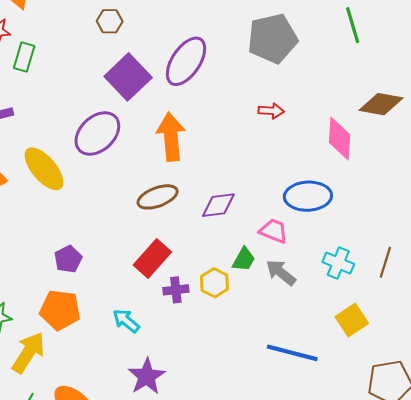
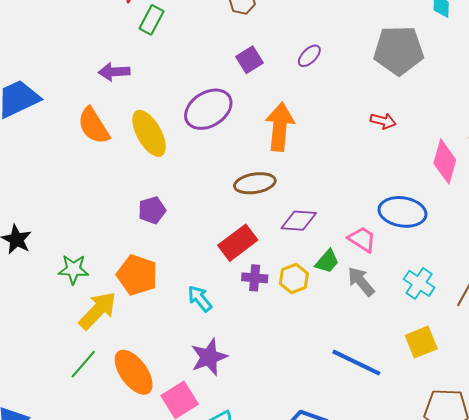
purple ellipse: (186, 61) -> (309, 56), size x0.5
purple square: (128, 77) -> (249, 60), size x0.6
purple diamond: (218, 205) -> (299, 221), moved
purple pentagon: (68, 259) -> (152, 210), moved

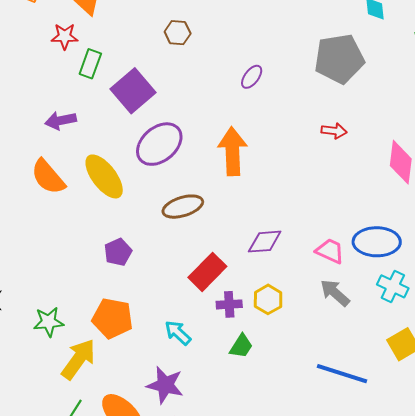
purple square: (249, 60) -> (133, 91), moved, size x1.6
brown ellipse: (255, 183) -> (183, 207), moved
blue ellipse: (402, 212) -> (377, 242), moved
green trapezoid: (327, 261) -> (241, 346), moved
purple star: (209, 357) -> (165, 385), moved, turned -30

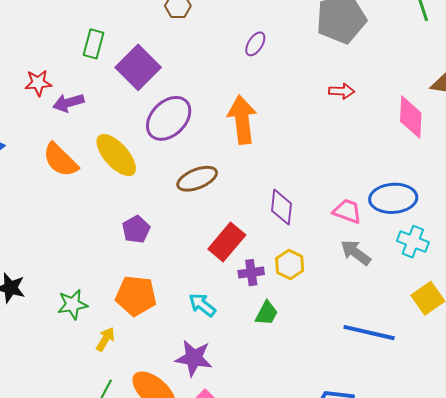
red star: (65, 36) -> (38, 83), moved
purple diamond: (265, 242) -> (282, 207), turned -75
yellow arrow: (78, 359) -> (105, 339), size x0.6

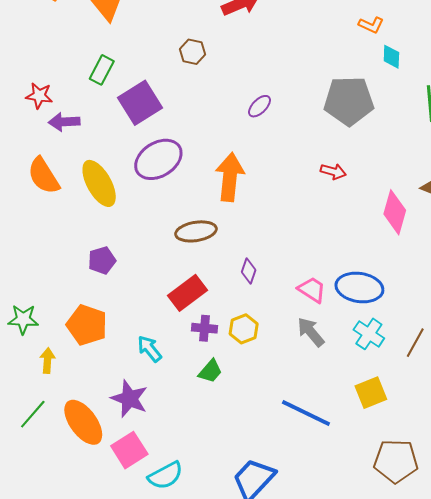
brown ellipse: (197, 179) -> (196, 231), moved
purple diamond: (282, 207) -> (249, 271), size x0.7
yellow arrow: (105, 339) -> (47, 361), turned -40

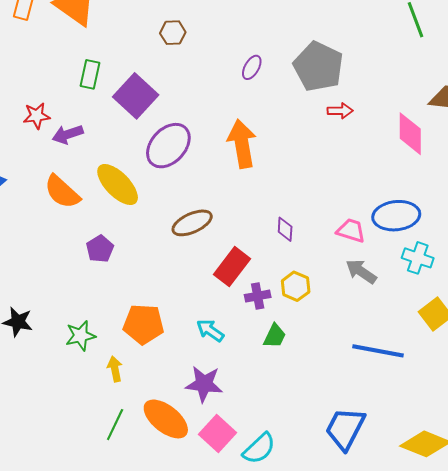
gray pentagon: (349, 101) -> (318, 67), moved, turned -30
brown ellipse: (196, 231) -> (192, 223), moved
purple pentagon: (102, 260) -> (100, 249), moved

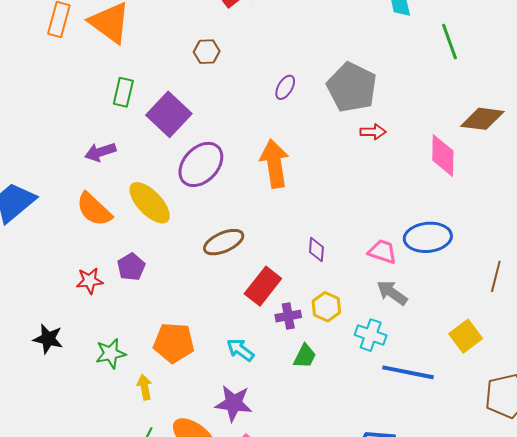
red star: (37, 116) -> (90, 281), moved
cyan cross: (418, 258) -> (371, 335), moved

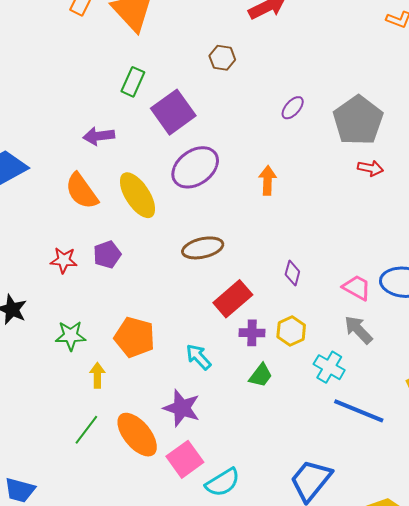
orange arrow: (274, 163) -> (268, 180), size x0.6

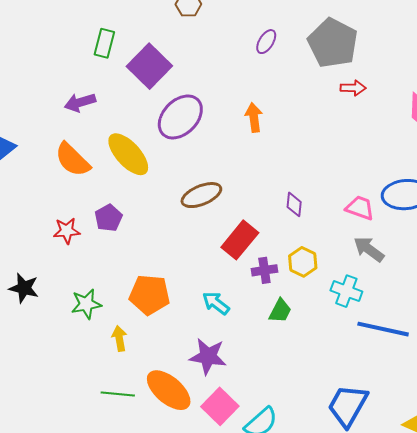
green line: (86, 430) -> (118, 394), turned 68

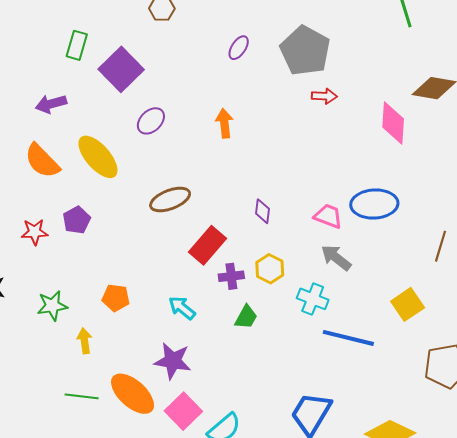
purple ellipse: (180, 117) -> (151, 121), size x0.6
orange pentagon: (150, 295) -> (116, 298), size x0.7

